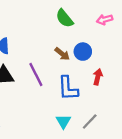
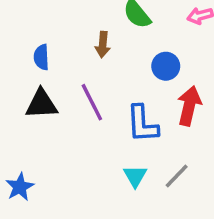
brown arrow: (62, 54) -> (103, 45), moved, turned 56
red arrow: (98, 77) -> (189, 106), size x1.5

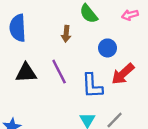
blue semicircle: (41, 57) -> (18, 28), moved, size x1.6
red arrow: (189, 106) -> (123, 74), turned -145

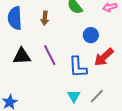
brown arrow: (66, 34) -> (45, 18), moved

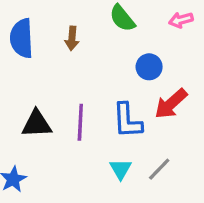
purple line: (50, 55) -> (80, 122), moved, turned 30
black triangle: (22, 56) -> (37, 124), moved

